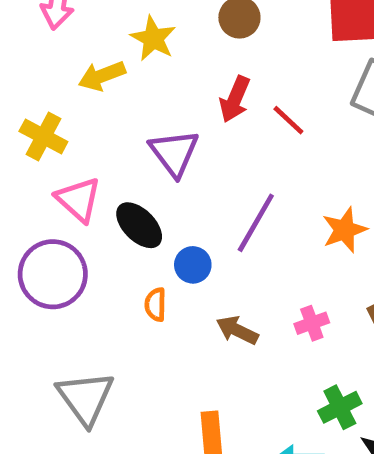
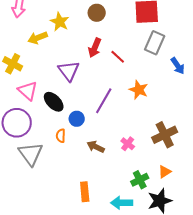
orange star: (345, 230) -> (139, 90), moved, turned -30
pink cross: (312, 323) -> (128, 144), turned -32
gray triangle: (85, 398) -> (31, 154), moved

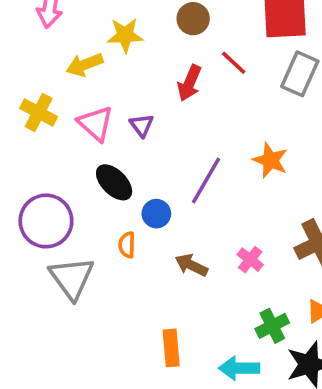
yellow star: (60, 22) -> (125, 35), turned -30
red line: (118, 57) -> (234, 63), moved
purple triangle: (69, 71) -> (142, 125), size x0.6
pink triangle: (28, 91) -> (96, 124), moved

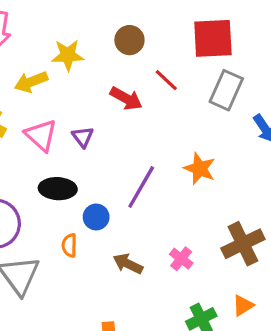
red arrow: (189, 83) -> (126, 98), turned -84
black ellipse: (114, 182) -> (58, 189), turned -42

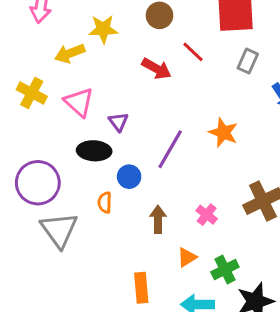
gray rectangle: (226, 90) -> (248, 61), size x0.7
purple triangle: (83, 137) -> (118, 122), moved
brown arrow: (128, 264) -> (158, 219), turned 64
orange triangle: (243, 305) -> (187, 257), moved

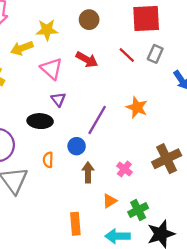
red line: (193, 52) -> (127, 55), moved
pink triangle: (79, 102) -> (51, 69), moved
blue circle: (129, 177) -> (77, 146), moved

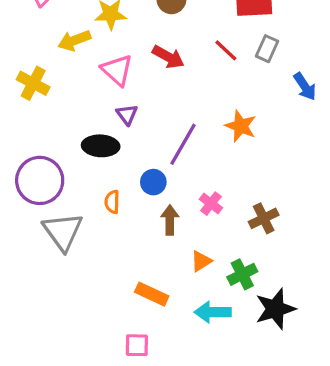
brown cross: (167, 159) -> (264, 218), moved, size x0.7
pink cross: (124, 169) -> (211, 204), moved
orange rectangle: (75, 224) -> (152, 294), turned -60

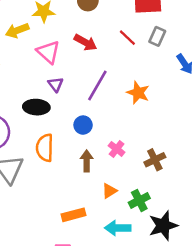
purple line: (183, 144) -> (97, 86), moved
blue circle: (153, 182) -> (83, 125), moved
orange semicircle: (112, 202) -> (45, 148), size x1.6
orange rectangle: (152, 294) -> (73, 215), turned -40

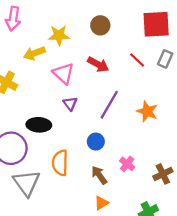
black ellipse: (36, 107) -> (39, 125), moved
brown arrow: (87, 161) -> (99, 175), turned -36
orange triangle: (109, 191) -> (101, 203), moved

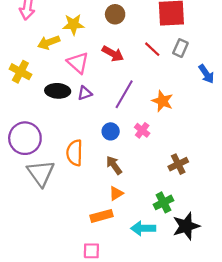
purple triangle: (70, 104) -> (85, 93), turned 48
black ellipse: (39, 125) -> (58, 91), moved
pink cross: (127, 164) -> (142, 130), moved

